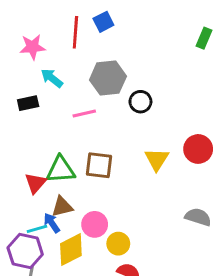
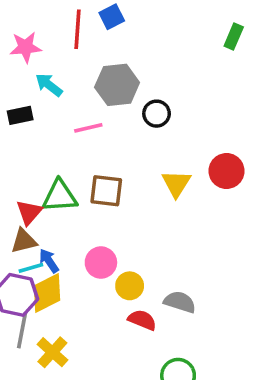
brown triangle: (62, 207) -> (24, 241), moved
gray semicircle: (198, 217) -> (180, 302), moved
yellow diamond: (71, 250) -> (47, 293), moved

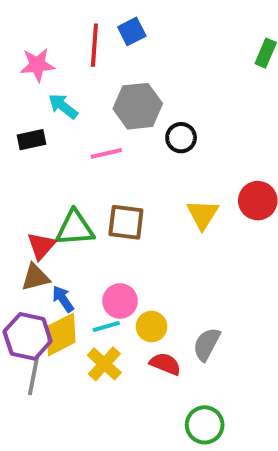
cyan line: (31, 268) -> (106, 327), moved
gray semicircle: (180, 302) -> (207, 344), turned -80
yellow cross: (52, 352) -> (104, 364), moved

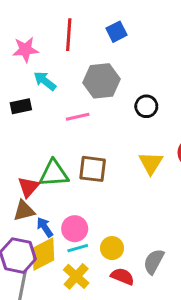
blue square: (132, 31) -> (116, 32), moved
black circle: (181, 138) -> (146, 106), moved
pink circle: (120, 301) -> (75, 229), moved

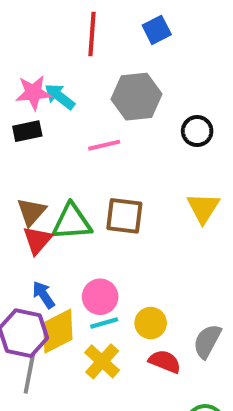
pink star: (25, 50) -> (33, 93), moved
brown triangle: (24, 211) -> (31, 212), moved, turned -35
blue arrow: (45, 227) -> (43, 295), moved

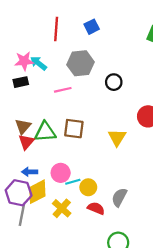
yellow triangle: (203, 208) -> (117, 137), moved
blue arrow: (43, 295) -> (30, 172), turned -56
cyan line: (104, 323) -> (73, 182), moved

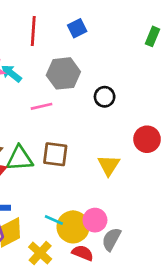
pink circle: (61, 173) -> (95, 220), moved
cyan line: (73, 182) -> (54, 220), turned 40
yellow circle: (88, 187) -> (73, 227), size x1.5

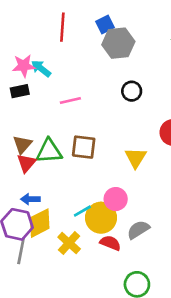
gray hexagon: (63, 73) -> (118, 43), moved
cyan line: (54, 220) -> (82, 211), turned -54
pink circle: (95, 220) -> (116, 199), moved
gray semicircle: (111, 239) -> (138, 230), turned 30

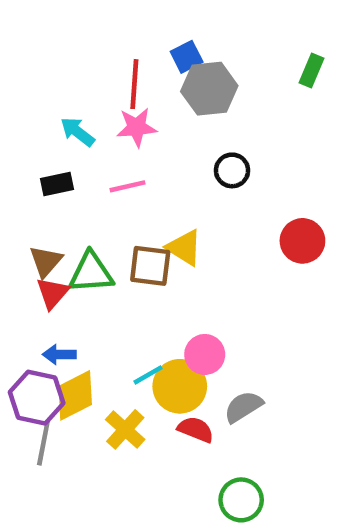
red line: (62, 27) -> (134, 84), moved
pink star: (24, 66) -> (137, 127), moved
black rectangle: (20, 91) -> (57, 184), moved
yellow triangle: (136, 158) -> (184, 248), moved, turned -30

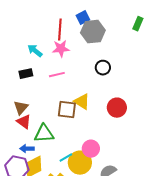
red circle: (302, 241) -> (117, 108), moved
green triangle: (91, 273) -> (44, 134), moved
red triangle: (52, 293) -> (24, 122), turned -35

